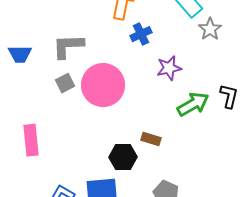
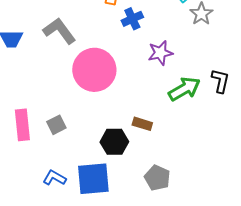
gray L-shape: (68, 46) -> (59, 31), turned 56
gray square: (65, 83) -> (56, 125), moved

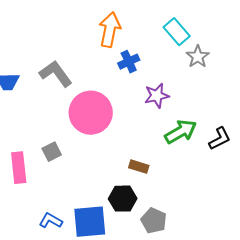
black L-shape: (220, 81) -> (220, 139), moved, turned 50
gray square: (56, 125) -> (52, 152), moved
black hexagon: (114, 142) -> (123, 199), moved

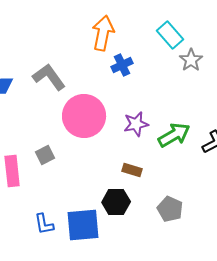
purple star: (157, 96) -> (136, 124), moved
blue L-shape: (51, 221) -> (44, 224), turned -130
gray pentagon: (154, 221) -> (170, 209), moved

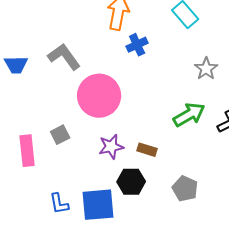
gray star: (191, 60) -> (206, 69), moved
purple star: (136, 124) -> (111, 147), moved

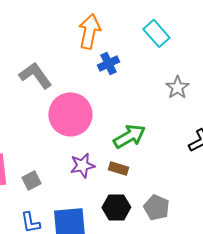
green arrow: (189, 115) -> (129, 136), moved
gray square: (60, 135) -> (31, 180), moved
black hexagon: (131, 182) -> (116, 207), moved

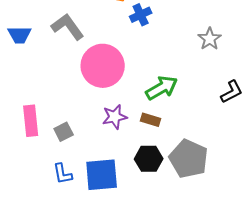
gray pentagon: (156, 207) -> (189, 159), size x1.5

